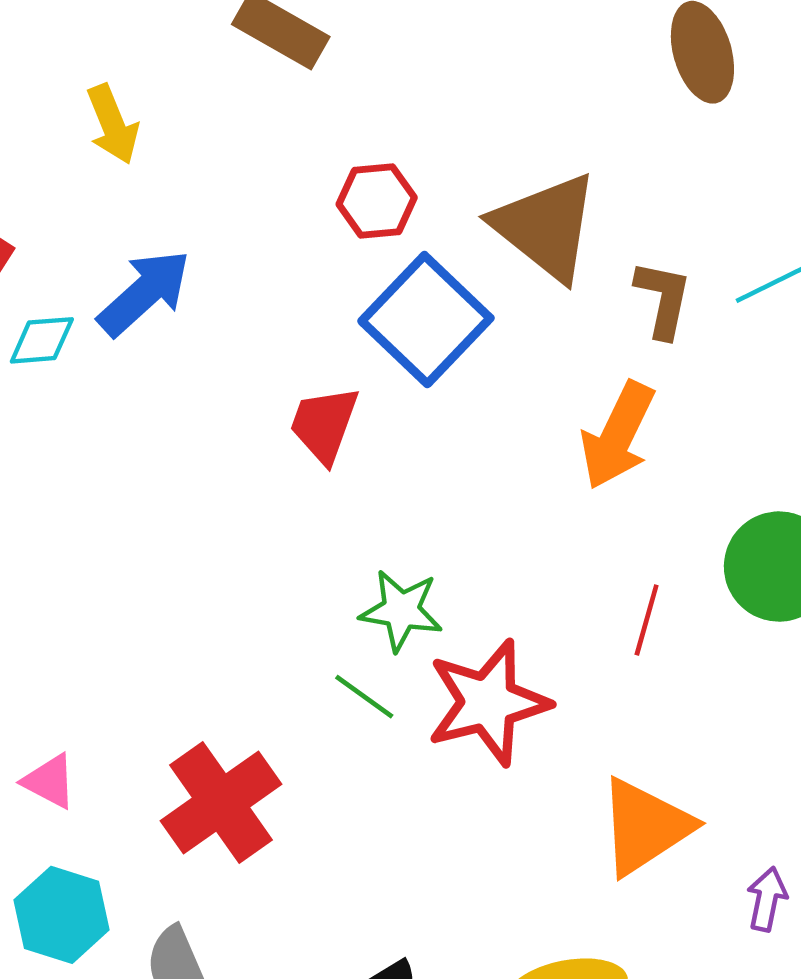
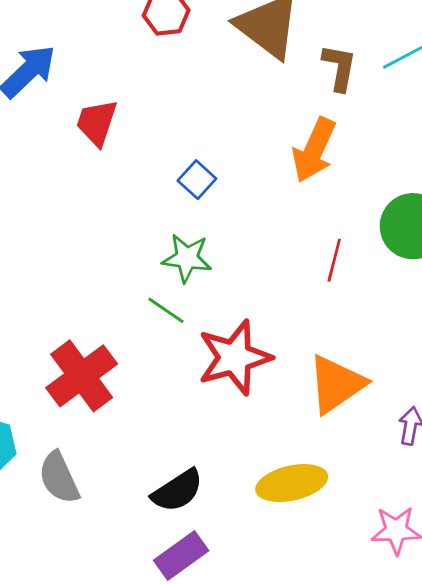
blue square: (426, 320) -> (197, 180), moved, size x0.5
red trapezoid: (324, 424) -> (97, 123), moved
red star: (488, 703) -> (235, 357), moved

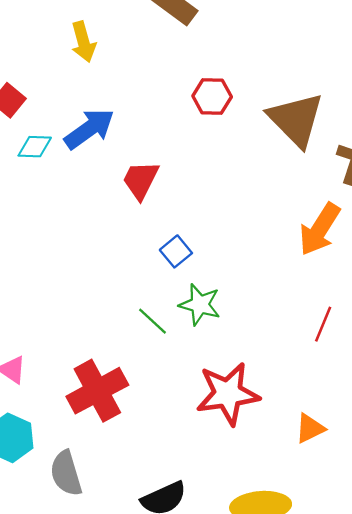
blue square: (197, 180) -> (176, 251), moved
green line: (166, 310) -> (153, 321), moved
orange triangle: (336, 384) -> (310, 428), size x0.6

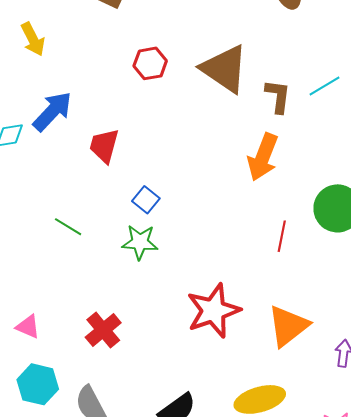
green star: (200, 305) -> (140, 242), moved
green line: (153, 321) -> (68, 227), moved
red cross: (97, 391) -> (103, 330), size x0.7
orange triangle: (310, 428) -> (288, 326), size x1.6

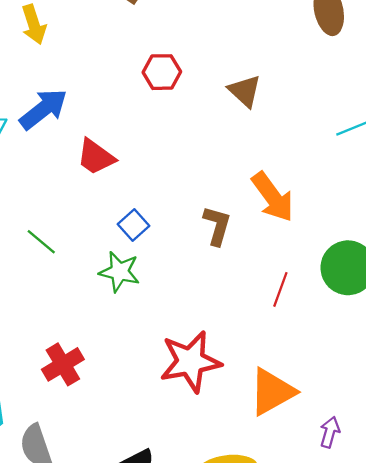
brown triangle: (225, 69) -> (245, 91), size x0.6
brown L-shape: (278, 96) -> (217, 226), moved
red trapezoid: (104, 146) -> (96, 157), turned -78
orange arrow: (263, 157) -> (273, 197), turned -66

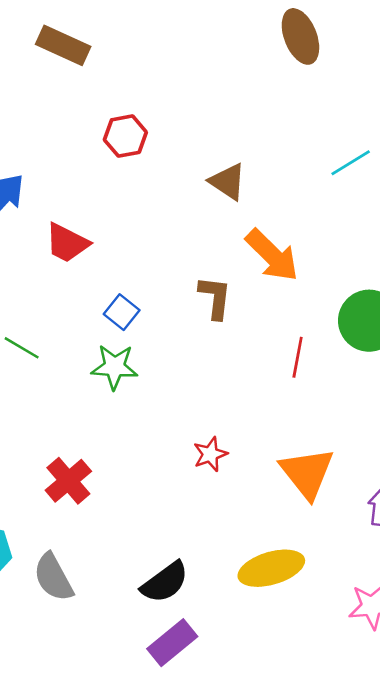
brown triangle: (245, 91) -> (228, 182), moved
red star: (190, 362) -> (210, 454), size x0.5
orange triangle: (272, 392) -> (307, 473), turned -30

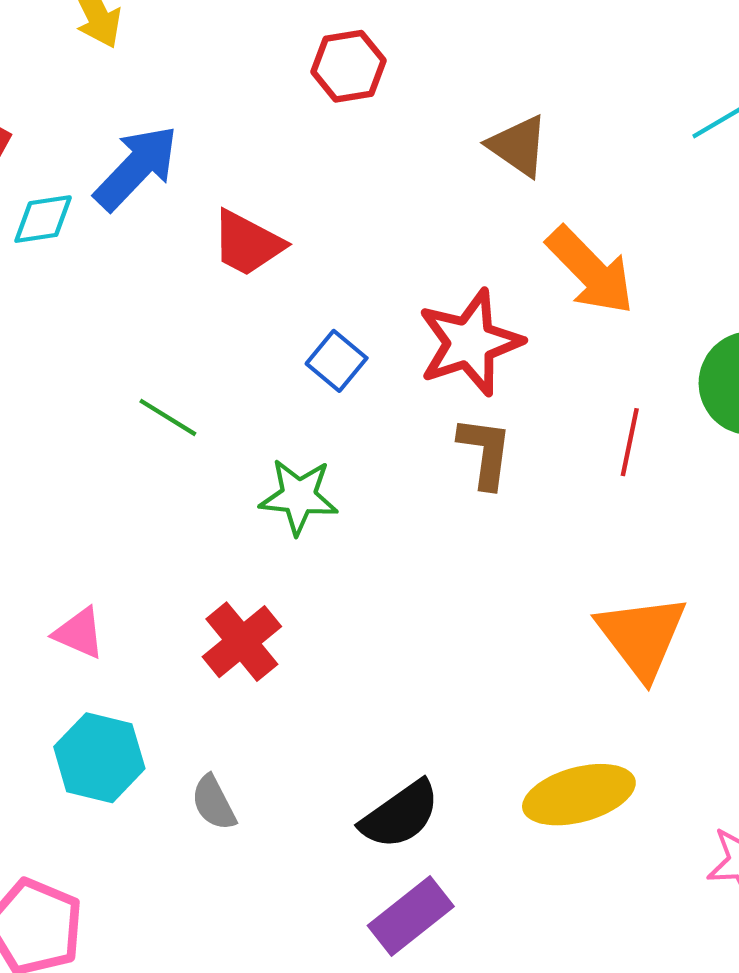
brown L-shape: (215, 297) -> (485, 452), moved
green star: (115, 367) -> (299, 497), moved
red star: (210, 454) -> (470, 343), moved, size x1.8
gray semicircle: (53, 577) -> (214, 803), size x0.7

